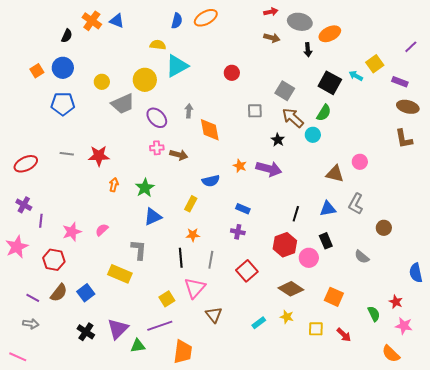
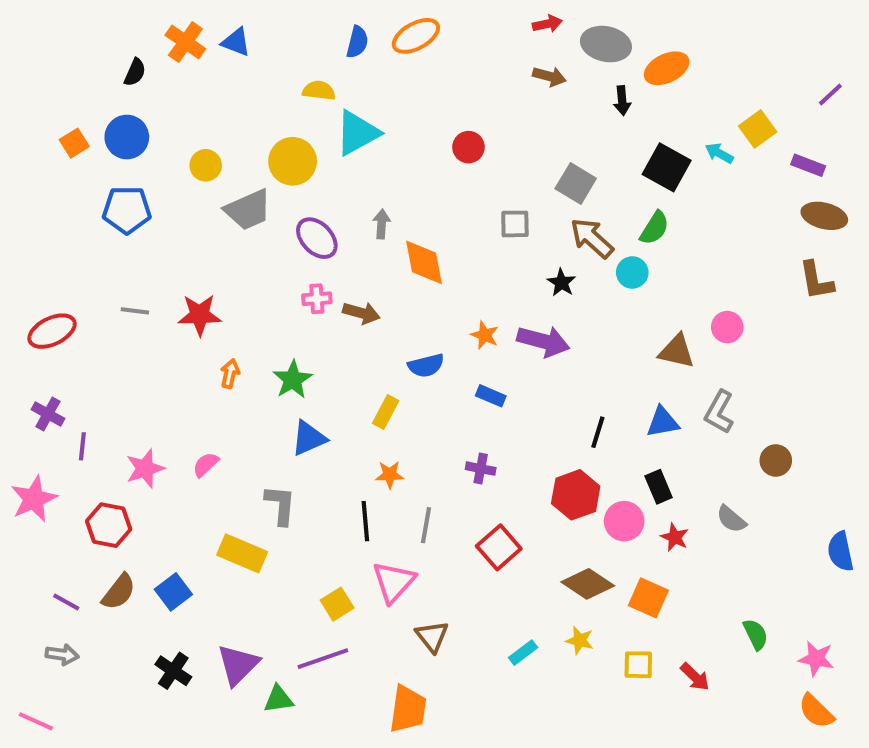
blue rectangle: (243, 209) -> (491, 396), moved
orange square: (334, 297) -> (648, 598), moved
red star: (396, 302) -> (675, 537), moved
orange trapezoid: (183, 352) -> (408, 709), moved
orange semicircle: (391, 354) -> (816, 711), moved

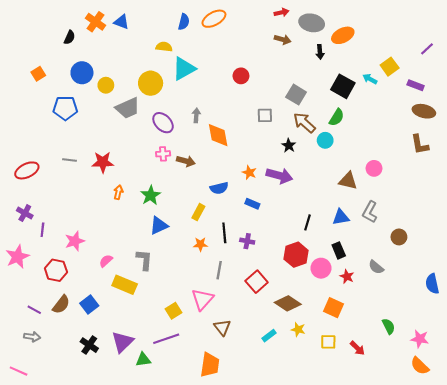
blue circle: (127, 137) -> (82, 73), moved
pink semicircle: (206, 465) -> (106, 261), moved
black line: (365, 521) -> (224, 233), moved
brown diamond: (588, 584) -> (288, 303), moved

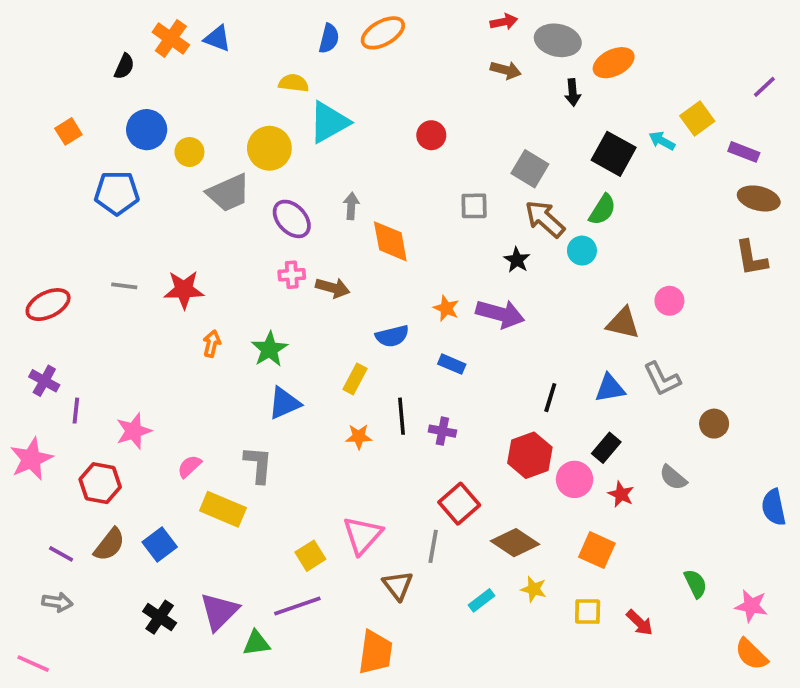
gray L-shape: (370, 212) -> (662, 379), turned -55
black rectangle: (339, 250) -> (606, 448), turned 63
gray line: (219, 270) -> (433, 546), moved

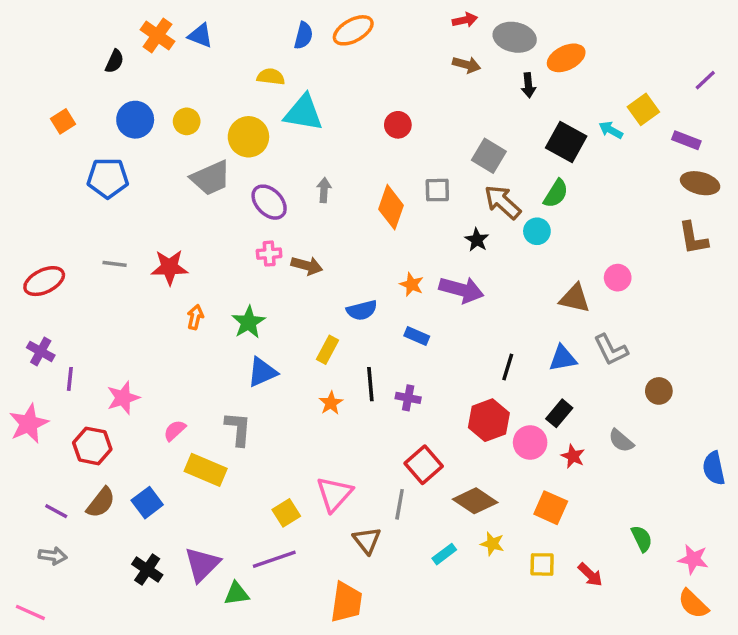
cyan triangle: (329, 122) -> (303, 113), turned 39
yellow circle: (189, 152) -> (187, 121), moved
orange diamond: (390, 241) -> (391, 207), moved, turned 30
orange star: (359, 437) -> (331, 403), turned -30

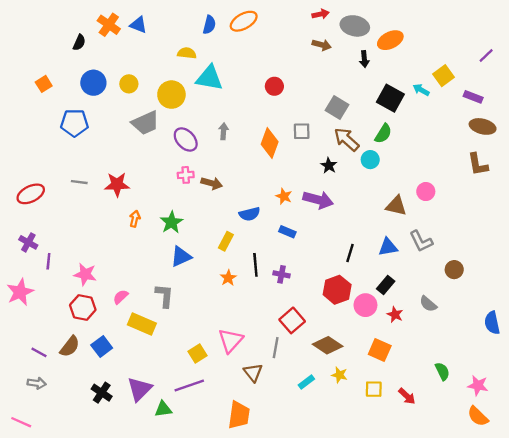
pink star: (123, 398) -> (85, 274), turned 30
red hexagon: (92, 446) -> (83, 307), moved

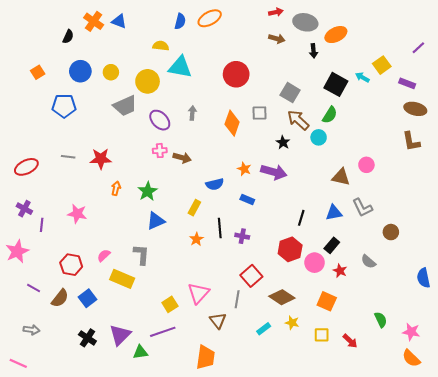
red circle: (274, 86) -> (236, 74), size x1.6
pink star: (85, 274) -> (77, 214), moved
purple line: (39, 352) -> (34, 288), moved

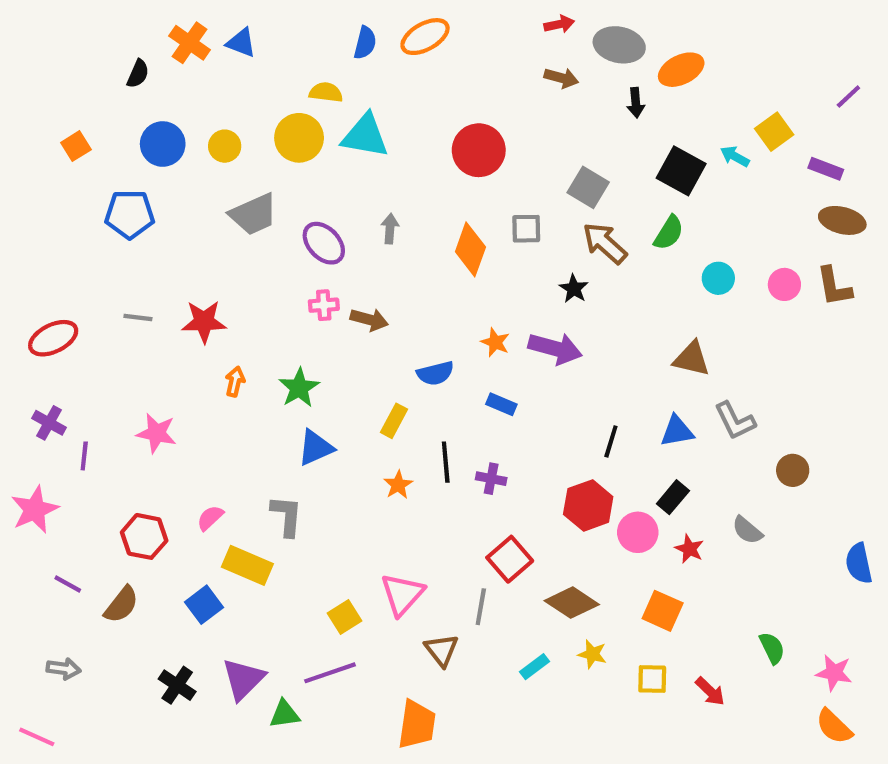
yellow circle: (148, 81) -> (299, 138), moved
cyan circle: (319, 137) -> (718, 278), moved
pink circle: (366, 165) -> (784, 284), moved
blue square: (87, 298) -> (204, 605), moved

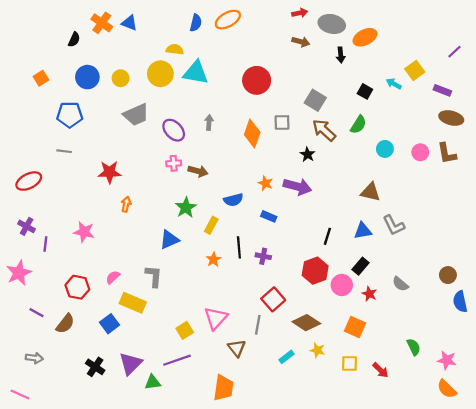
black square: (681, 171) -> (365, 91), size x0.6
gray line: (138, 318) -> (64, 151), moved
green star: (299, 388) -> (186, 208), moved
brown circle: (793, 470) -> (448, 275), moved

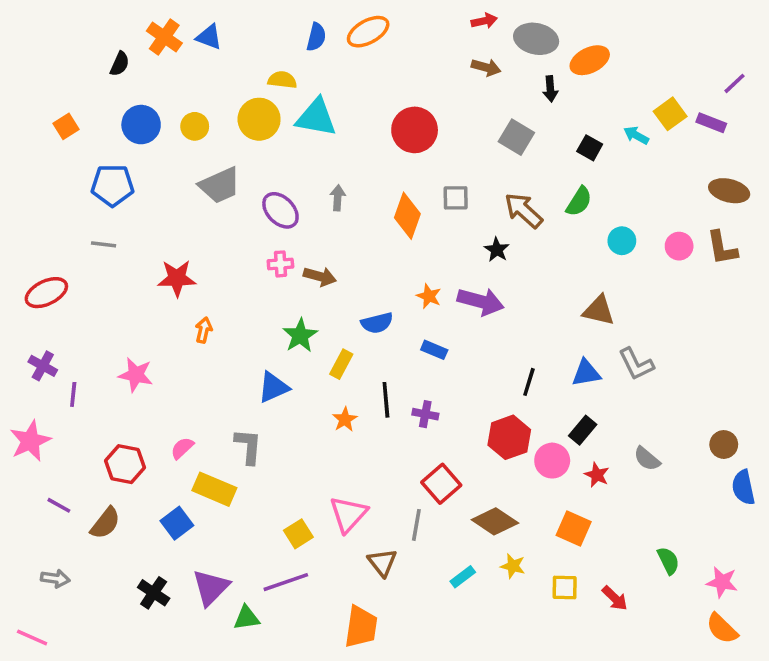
purple rectangle: (442, 90) -> (711, 123), moved
gray square: (315, 100) -> (516, 137), moved

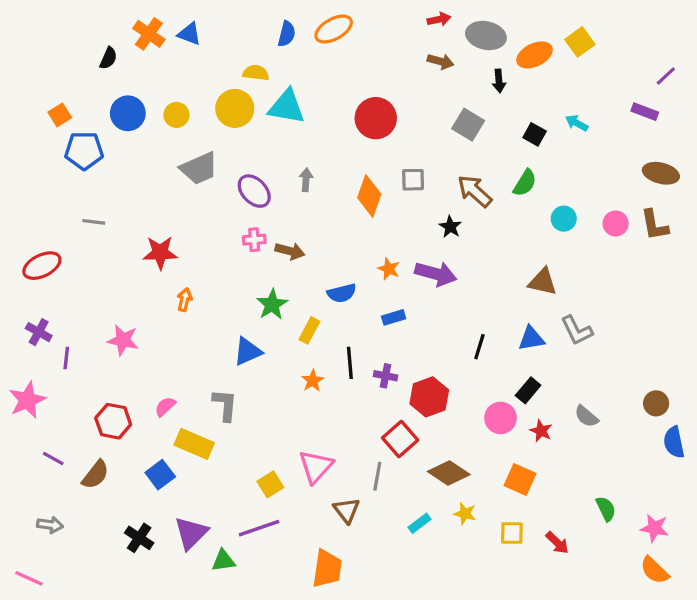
yellow square: (670, 114) -> (580, 42), moved
blue pentagon: (112, 185) -> (84, 151), moved
blue rectangle: (434, 350) -> (394, 317), turned -40
red hexagon: (509, 437) -> (429, 397), moved

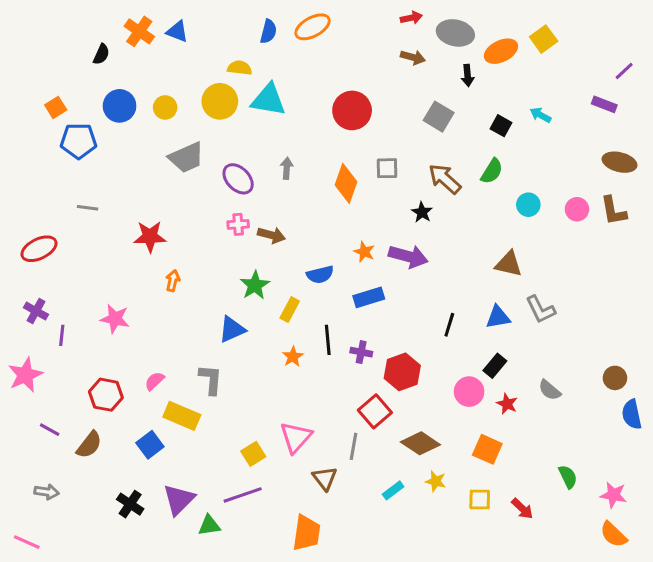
blue rectangle: (394, 317) -> (369, 297), size x1.4

